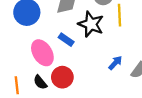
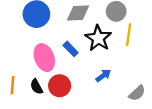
blue arrow: (115, 63) -> (103, 76), moved

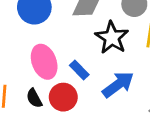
blue rectangle: (71, 49) -> (79, 70), moved
blue arrow: (103, 76) -> (118, 84), size x1.6

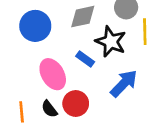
blue rectangle: (79, 70) -> (85, 59), moved

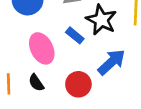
red circle: (76, 103) -> (78, 84), moved

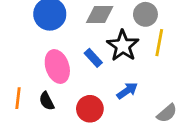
blue arrow: (112, 62) -> (127, 91), size x0.7

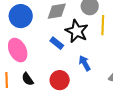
pink ellipse: (57, 67) -> (18, 50), moved
blue arrow: (127, 91) -> (85, 63), turned -77

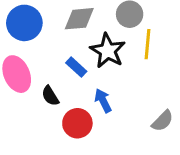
blue arrow: (85, 63) -> (103, 101), moved
black semicircle: (28, 79) -> (50, 96), moved

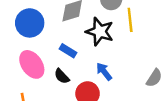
blue rectangle: (76, 67) -> (68, 51), moved

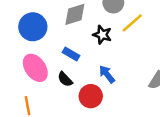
yellow line: (130, 20) -> (132, 23), turned 55
black star: (100, 32) -> (102, 35), size x0.7

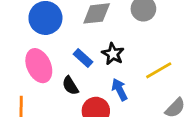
yellow line: (132, 23) -> (159, 70), moved
black star: (102, 35) -> (113, 54), moved

